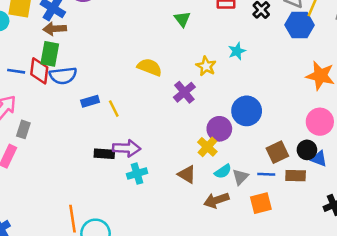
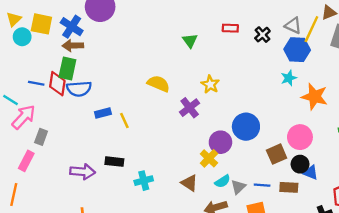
cyan star: (237, 51) -> (289, 78), moved
pink circle: (320, 122) -> (300, 137), moved
purple arrow: (127, 148) -> (83, 172), moved
brown square: (277, 152) -> (277, 154), moved

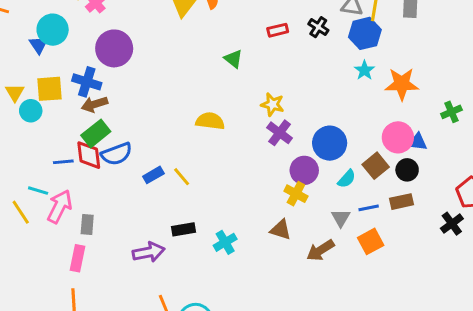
green rectangle: (67, 68) -> (96, 133), turned 55
purple cross: (190, 108) -> (280, 133), moved
blue triangle: (311, 173) -> (418, 142), moved
cyan semicircle: (223, 181) -> (347, 179), moved

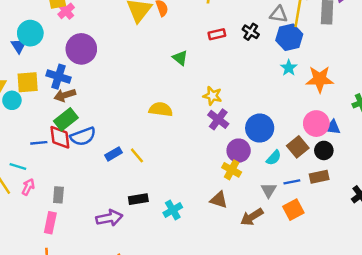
pink arrow: (60, 206) -> (28, 187), moved, size x0.6

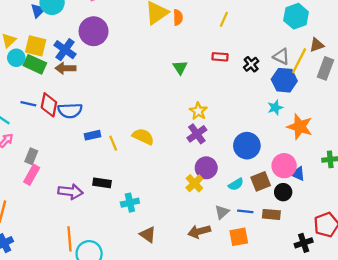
yellow semicircle: (161, 109) -> (143, 137), moved
green rectangle: (66, 119) -> (35, 64), moved, turned 45
blue circle: (260, 128) -> (247, 146), moved
brown triangle: (219, 200) -> (148, 234), moved
pink rectangle: (50, 223) -> (32, 175), moved

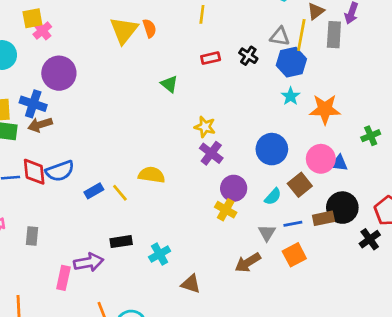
pink rectangle: (32, 175) -> (63, 278), moved
black circle: (283, 192) -> (342, 208), moved, size x1.5

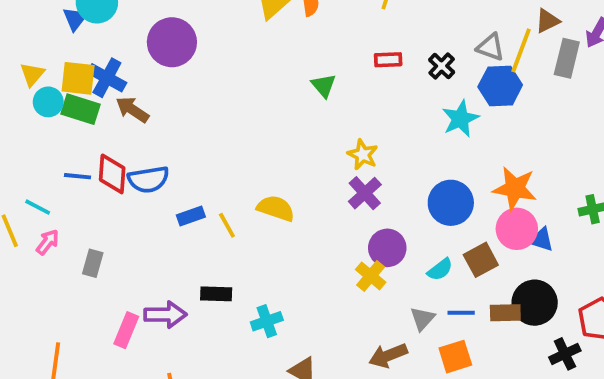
cyan star: (291, 96) -> (460, 119), moved, size x1.4
blue cross: (33, 104) -> (107, 78), moved
orange star: (325, 109) -> (515, 188), moved
brown arrow: (40, 125) -> (132, 110), turned 40

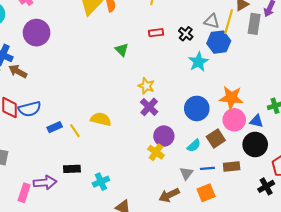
blue triangle: (541, 240) -> (256, 121), moved
black circle: (535, 303) -> (255, 144), moved

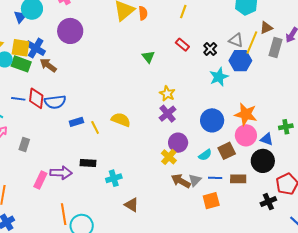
red rectangle: (156, 33) -> (182, 45), turned 40
brown arrow: (169, 195) -> (181, 181), moved, turned 48

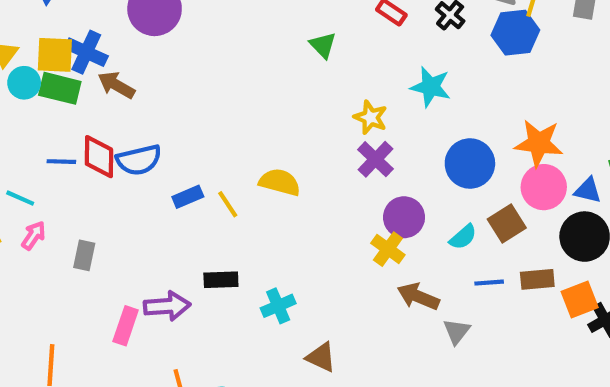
cyan star: (219, 77) -> (431, 87), moved, turned -30
gray triangle: (195, 180) -> (457, 331), moved
orange square: (211, 201) -> (580, 299), moved

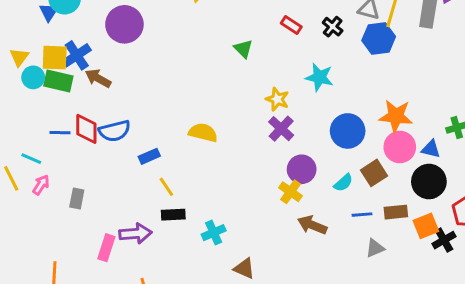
blue cross: (86, 52) -> (77, 55), turned 32
yellow semicircle: (280, 182) -> (203, 133), moved
yellow line: (228, 204) -> (166, 187), moved
gray triangle: (457, 331) -> (375, 248), moved, turned 30

